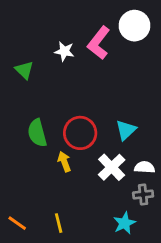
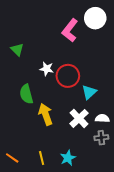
white star: (64, 51) -> (47, 69), moved
red circle: (80, 133) -> (68, 76), moved
yellow arrow: (64, 162) -> (46, 114), size x1.5
cyan star: (124, 223) -> (68, 158), moved

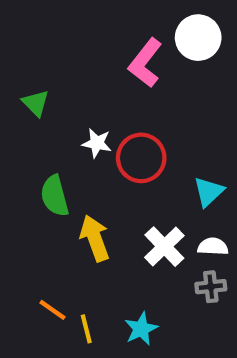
cyan triangle: (89, 92) -> (209, 192), moved
orange line: (12, 158) -> (52, 310), moved

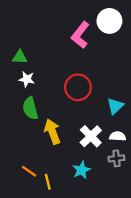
green triangle: (36, 103) -> (20, 57), turned -42
white star: (97, 143) -> (27, 79), moved
cyan star: (141, 329) -> (81, 170), moved

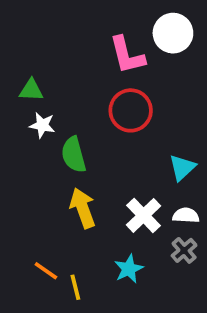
pink L-shape: (80, 35) -> (127, 55), turned -52
red circle: (78, 87) -> (131, 110), moved
green semicircle: (30, 108) -> (74, 155), moved
gray cross: (116, 158) -> (184, 250), turned -35

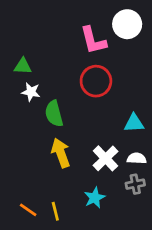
cyan triangle: (182, 168) -> (134, 123), turned 40
gray cross: (184, 250) -> (135, 184), turned 30
orange line: (46, 271) -> (28, 210), moved

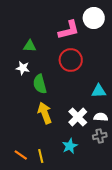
pink L-shape: (93, 40) -> (69, 30), turned -90
green triangle: (23, 66) -> (30, 46), moved

